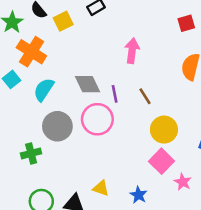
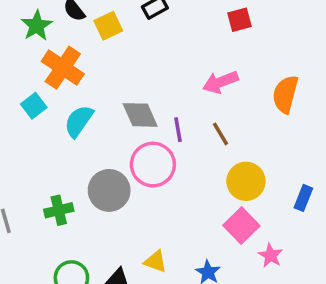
red square: (186, 23) -> (239, 20), moved
pink arrow: (132, 51) -> (220, 82), moved, turned -120
gray circle: (57, 126) -> (109, 190), moved

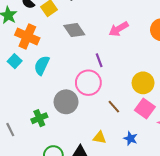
gray diamond: (140, 115) -> (74, 30), moved
brown line: (220, 134) -> (114, 107), moved

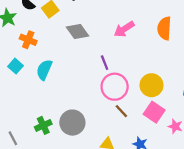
orange cross: (27, 37) -> (28, 40), size x0.7
pink circle: (88, 83) -> (115, 87), moved
gray circle: (66, 102) -> (72, 123), moved

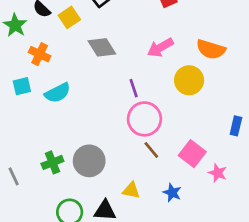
orange semicircle: (164, 28) -> (211, 49), turned -80
cyan square: (16, 66) -> (22, 86), turned 32
cyan semicircle: (44, 70) -> (58, 93), turned -144
yellow circle: (151, 85) -> (189, 80), moved

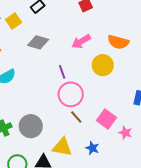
gray diamond: (102, 47) -> (38, 42), turned -40
yellow triangle: (131, 190) -> (62, 147), size x1.5

